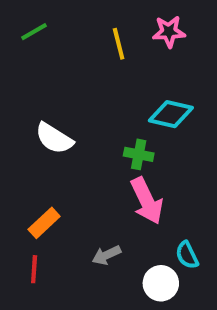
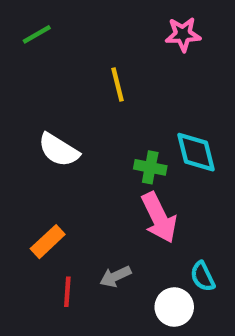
yellow line: (119, 44) -> (118, 84), moved
cyan diamond: (171, 114) -> (196, 152), moved, turned 63
red line: (34, 269) -> (67, 292), moved

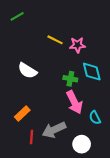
pink star: (183, 34) -> (77, 45), moved
yellow line: (118, 84) -> (55, 40), turned -49
gray arrow: (115, 276) -> (54, 130), size x1.6
cyan semicircle: (203, 276) -> (95, 118), moved

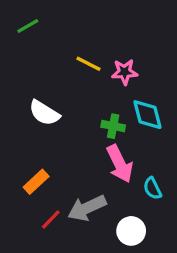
red line: (31, 137) -> (51, 219), turned 40

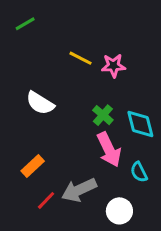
cyan diamond: (148, 115) -> (140, 124), moved
green cross: (113, 126) -> (103, 115), turned 30

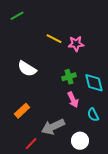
green cross: (103, 115) -> (69, 77), turned 32
pink arrow: (109, 150) -> (73, 100), size x0.7
red line: (46, 200) -> (31, 144), moved

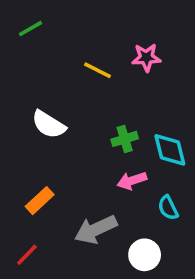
pink star: (76, 44) -> (146, 58), moved
pink arrow: (73, 100) -> (132, 181), turned 98
red line: (31, 144) -> (27, 255), moved

